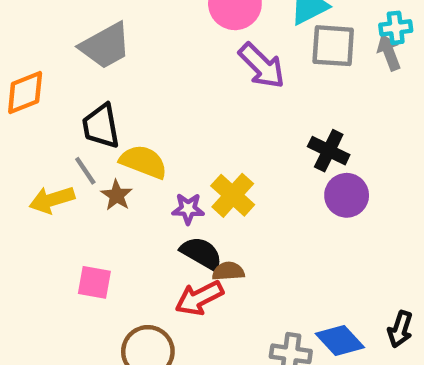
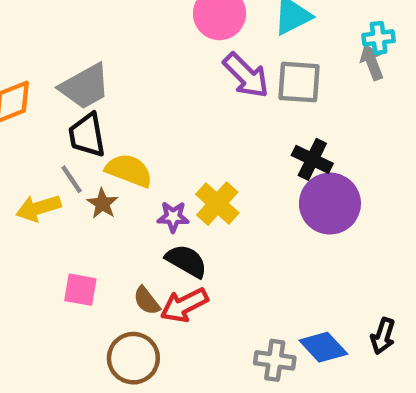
gray trapezoid: (105, 46) -> (85, 86), moved
gray square: (333, 46) -> (299, 82), moved
purple circle: (347, 195) -> (330, 204), size x1.4
brown semicircle: (228, 271) -> (147, 301), moved, turned -124

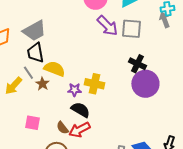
yellow cross: (217, 204) -> (94, 84), turned -30
yellow arrow: (38, 208) -> (13, 86), turned -30

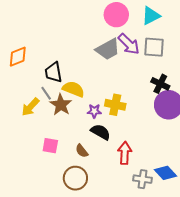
gray trapezoid: (34, 31) -> (108, 49), moved
brown star: (42, 84) -> (61, 105), size x1.5
red arrow: (79, 130) -> (125, 153), moved, turned 120

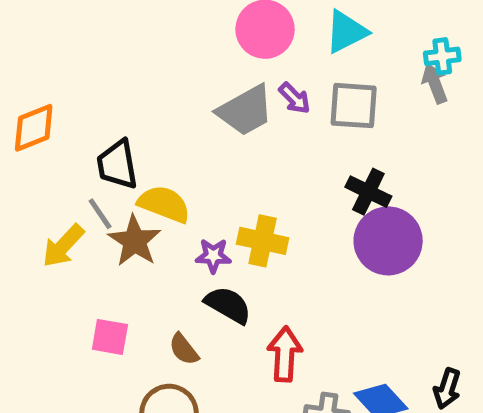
purple arrow: (129, 44) -> (295, 98), size x0.6

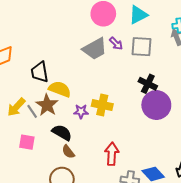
gray line: (100, 214) -> (32, 111), moved
black semicircle: (228, 305) -> (62, 133), moved
pink square: (110, 337) -> (27, 142), moved

